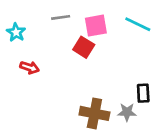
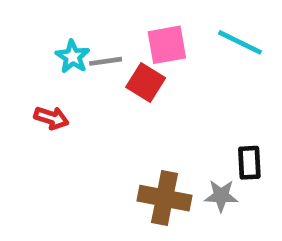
gray line: (61, 17) -> (106, 61), moved
cyan star: (16, 32) -> (73, 57), moved

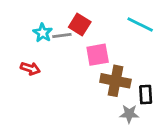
pink square: (167, 45) -> (98, 55), moved
red square: (146, 83) -> (80, 25), moved
brown cross: (165, 198) -> (115, 81), moved

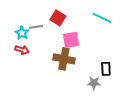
cyan star: (43, 33) -> (22, 33), moved
gray line: (62, 35) -> (36, 27), moved
brown cross: (115, 81) -> (64, 59), moved

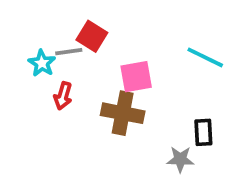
red square: (58, 18) -> (92, 36), moved
cyan line: (102, 18) -> (205, 57), moved
red arrow: (22, 50) -> (63, 96), moved, turned 88

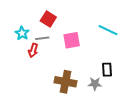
gray line: (69, 52) -> (42, 38), moved
brown cross: (123, 113) -> (66, 82), moved

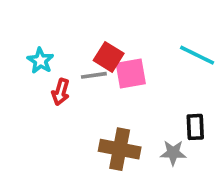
red square: (48, 19) -> (109, 57), moved
gray line: (42, 38) -> (94, 75), moved

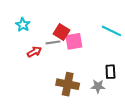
cyan star: (40, 61) -> (23, 25), moved
red arrow: (61, 92) -> (34, 52), turned -136

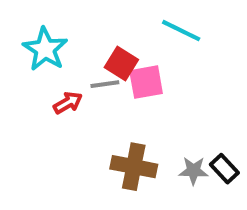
cyan star: (23, 25) -> (45, 49), size x1.5
cyan line: (112, 31) -> (181, 31), moved
black rectangle: (110, 72) -> (224, 169), moved, turned -40

